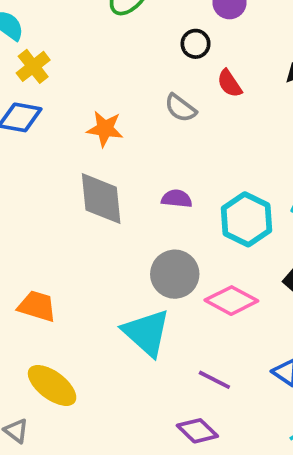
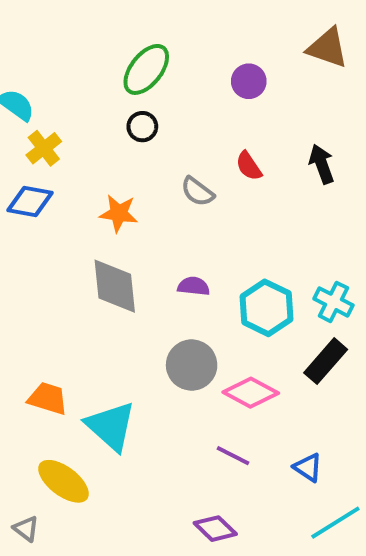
black circle: (196, 44) -> (142, 127), moved
cyan triangle: (146, 333) -> (111, 426), moved
purple line: (214, 380) -> (233, 456), moved

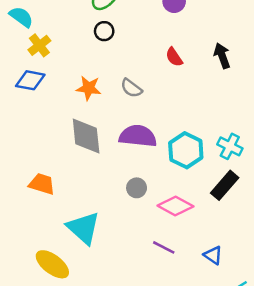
gray semicircle: (198, 192) -> (131, 88), moved
purple semicircle: (194, 286) -> (138, 136), size x1.8
gray circle: (192, 365) -> (137, 188), size x0.6
orange trapezoid: (48, 399) -> (42, 184), moved

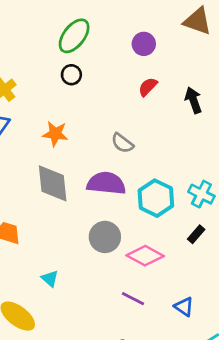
red semicircle: (174, 57) -> (148, 87), moved, turned 78
gray semicircle: (131, 88) -> (122, 143), moved
black rectangle: (225, 185) -> (196, 234), size x0.6
gray circle: (137, 188) -> (105, 237), size x1.5
cyan triangle: (83, 228) -> (50, 279), size x0.5

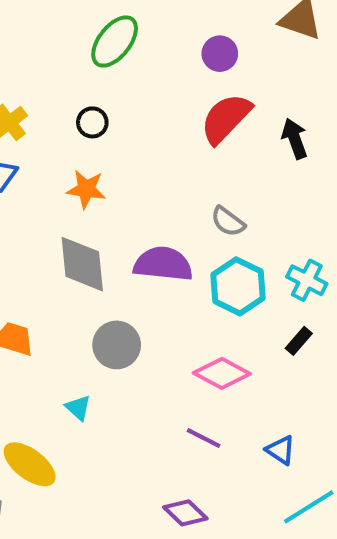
black circle: (71, 75) -> (92, 122), moved
red semicircle: (148, 87) -> (226, 118), size x1.8
gray semicircle: (122, 143) -> (228, 222), moved
gray circle: (105, 237) -> (117, 345), moved

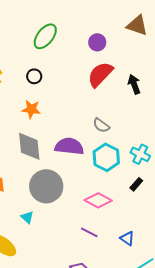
gray circle: (117, 345) -> (46, 186), size x1.4

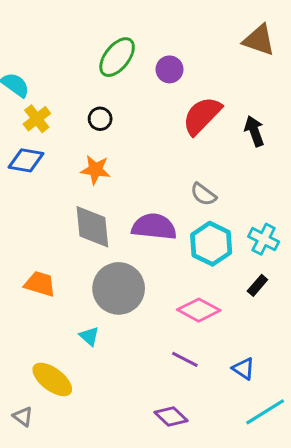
purple circle: (97, 42) -> (169, 69), moved

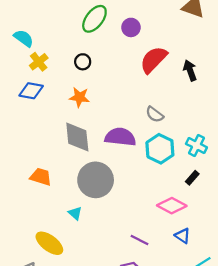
pink diamond: (199, 310) -> (172, 206), moved
purple line: (185, 359) -> (140, 240), moved

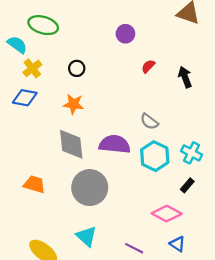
green ellipse: (94, 19) -> (43, 25), moved, turned 68
red semicircle: (154, 60) -> (148, 66), size x0.5
cyan triangle: (75, 213) -> (86, 236), moved, size x1.5

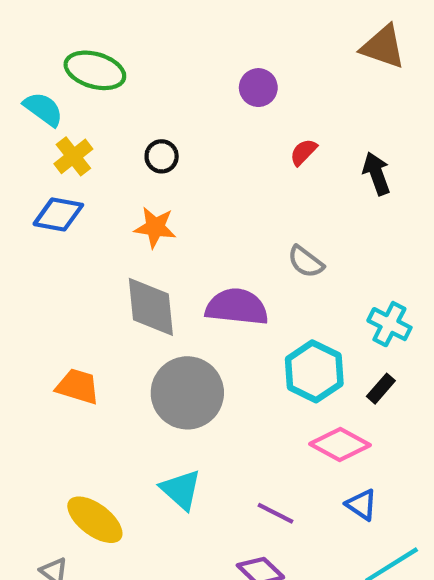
cyan hexagon: (155, 156) -> (314, 371), moved

